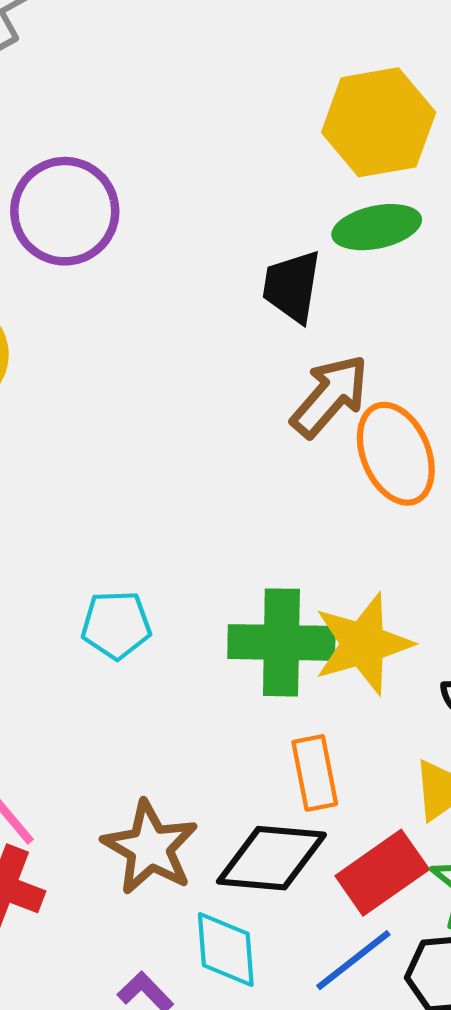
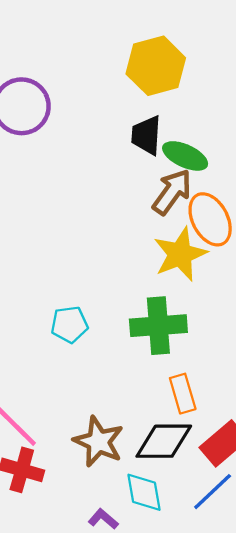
yellow hexagon: (379, 122) -> (156, 66), moved
green ellipse: (377, 227) -> (185, 156), moved, turned 42
yellow star: (363, 644) -> (180, 254), moved

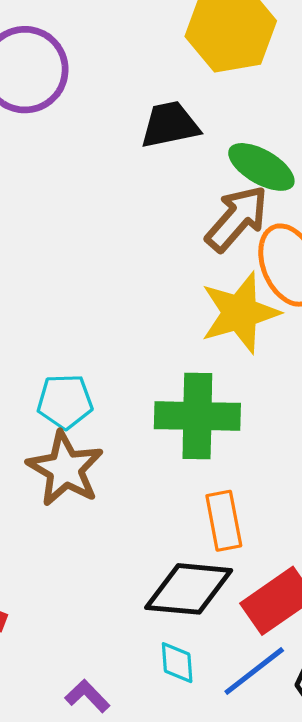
black trapezoid: (146, 135) -> (170, 125), moved, turned 69
brown star: (98, 442) -> (65, 469), moved
cyan diamond: (144, 492) -> (177, 663), moved, size x0.7

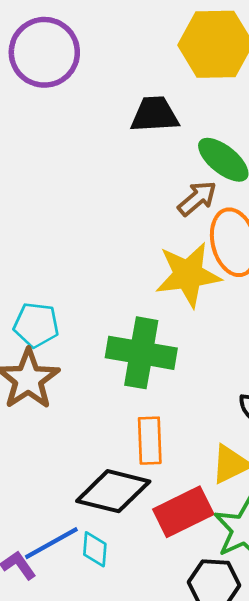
brown arrow: (237, 219) -> (197, 198), size x0.7
blue line: (254, 671) -> (51, 543), moved

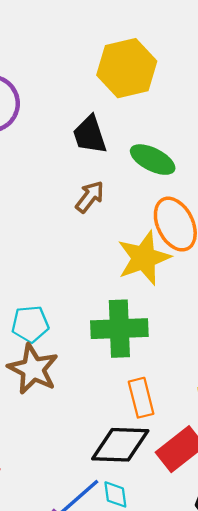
black trapezoid: (155, 114) -> (90, 135), turned -93
brown arrow: (197, 198) -> (90, 197), moved

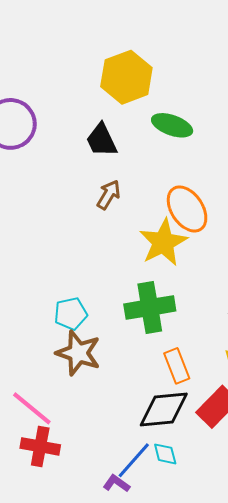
green ellipse: (153, 160) -> (172, 125), moved

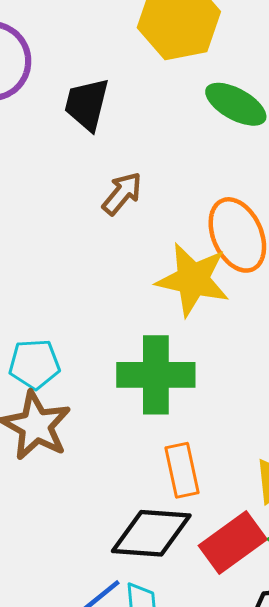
black trapezoid: (102, 140) -> (87, 104), moved, turned 30
yellow star: (163, 242) -> (193, 280), turned 30

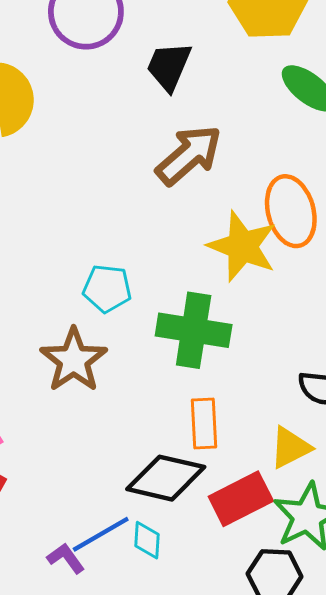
brown arrow: (122, 193) -> (189, 155), size x1.6
cyan pentagon: (34, 364) -> (107, 288), moved

